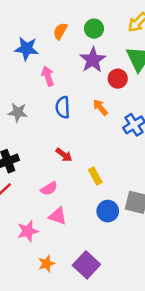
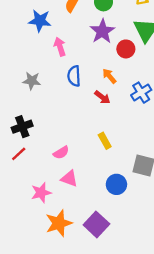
red arrow: (64, 155) -> (102, 97), moved
blue circle: (108, 211) -> (116, 184), moved
orange star: (46, 264) -> (59, 223), size x1.6

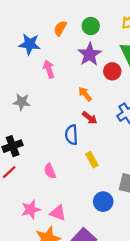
blue semicircle: (74, 76) -> (71, 135), moved
orange arrow: (109, 76) -> (85, 94), moved
pink semicircle: (61, 153) -> (50, 171), turned 98
pink triangle: (69, 179) -> (58, 213), moved

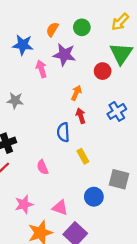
purple star: (90, 54) -> (64, 55), moved, turned -30
orange arrow: (85, 94) -> (76, 93), turned 64
red arrow: (90, 118) -> (81, 116), turned -144
pink triangle: (58, 213) -> (60, 208), moved

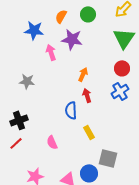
red circle: (103, 71) -> (122, 68), moved
gray square: (119, 179) -> (108, 158), moved
blue circle: (94, 197) -> (89, 173), moved

